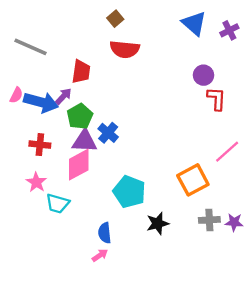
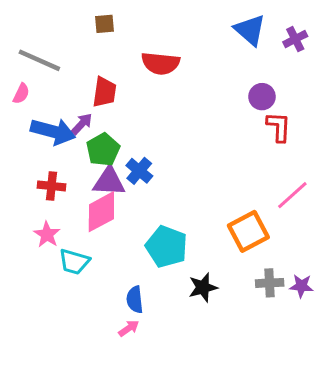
brown square: (115, 19) -> (104, 24), moved, turned 35
pink semicircle: (16, 95) -> (21, 94), moved

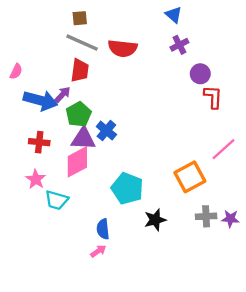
blue triangle: (250, 30) -> (174, 15), moved, size x0.7
purple cross: (295, 39) -> (179, 45), moved
gray line: (39, 60) -> (82, 43), moved

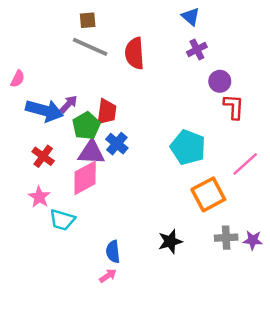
red semicircle: (123, 48) -> (135, 53), turned 80
red trapezoid: (80, 70) -> (107, 112), moved
red cross: (39, 142) -> (43, 156), turned 30
cyan pentagon: (127, 189) -> (188, 147), moved

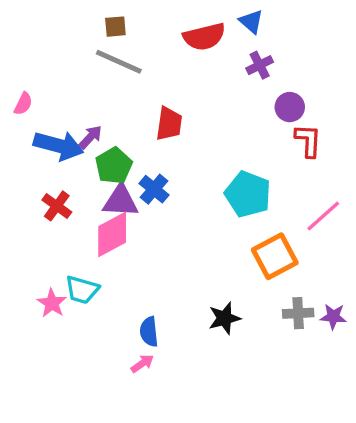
red semicircle: (135, 53) -> (204, 37), moved, turned -100
red trapezoid: (107, 112) -> (169, 124), moved
pink star: (39, 197) -> (52, 303), moved

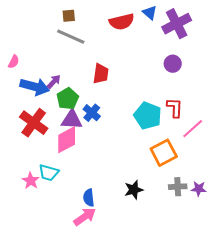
purple cross: (260, 65) -> (177, 24), moved, size x1.8
red L-shape: (308, 141) -> (175, 108), moved
red cross: (57, 206) -> (34, 123), size x1.6
pink arrow: (142, 363) -> (85, 217), size x1.6

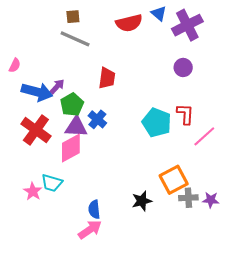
orange square: (164, 153) -> (174, 180), moved

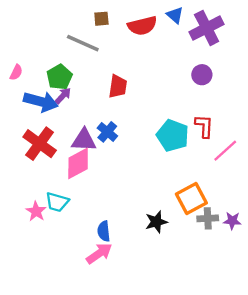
brown square: (73, 17) -> (101, 19), moved
green pentagon: (72, 105) -> (59, 77), moved

